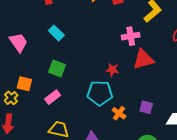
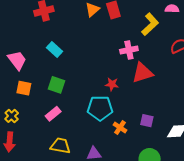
orange square: (24, 84) -> (24, 88), moved

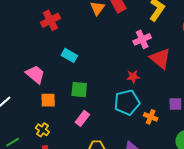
red triangle: (142, 73) -> (160, 58), turned -50

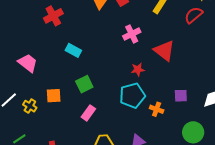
pink cross: (142, 39) -> (132, 34), moved
pink trapezoid: (35, 74) -> (28, 63), moved
green square: (79, 90) -> (84, 84), turned -30
yellow cross: (42, 130) -> (30, 106), moved

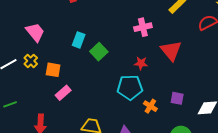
cyan rectangle: (73, 50) -> (79, 40), moved, turned 70
green square: (84, 84) -> (99, 52), moved, turned -30
yellow cross: (30, 106) -> (31, 61), moved
pink rectangle: (88, 113) -> (63, 93), moved

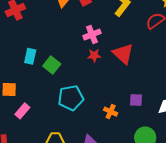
red star: (141, 63) -> (94, 55), moved
cyan pentagon: (130, 87) -> (71, 98), moved

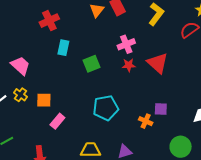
cyan rectangle: (30, 56) -> (63, 48), moved
green square: (52, 65) -> (92, 64), moved, turned 30
purple square: (136, 100) -> (161, 109), moved

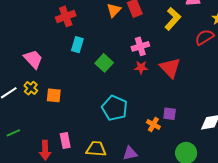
green square: (92, 64) -> (104, 63), turned -30
cyan pentagon: (106, 108) -> (115, 108), turned 30
pink rectangle: (57, 121) -> (65, 140), moved, turned -56

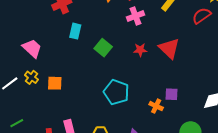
pink cross: (140, 46) -> (136, 16), moved

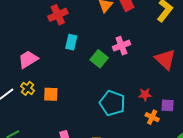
pink cross: (136, 16) -> (121, 46), moved
pink trapezoid: (32, 48) -> (28, 59), turned -75
red star: (140, 50) -> (145, 94), moved

